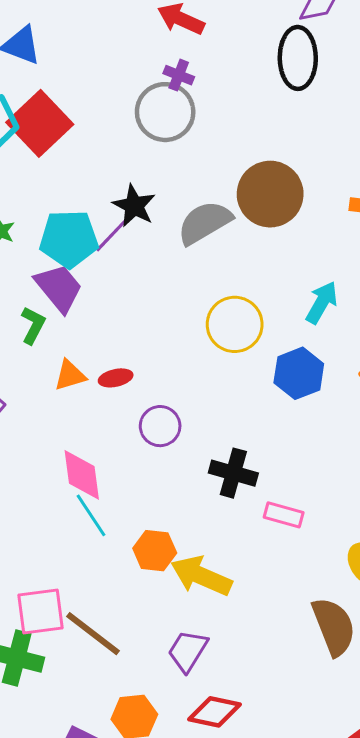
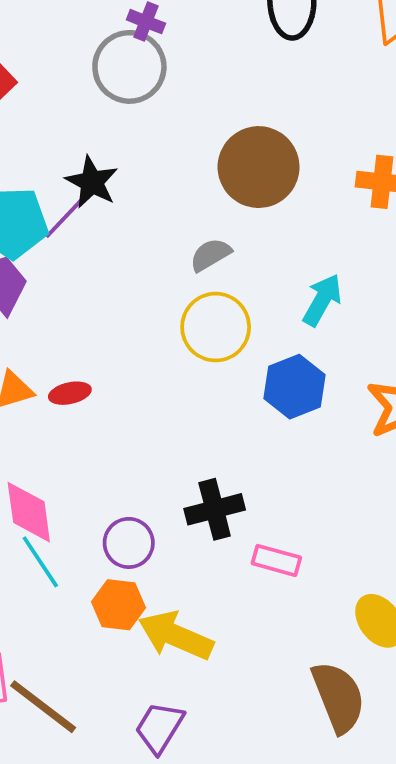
gray semicircle: (205, 223) -> (210, 255), moved, size x0.6
purple circle: (160, 426) -> (129, 543), moved
black cross: (233, 473) -> (215, 509), turned -30

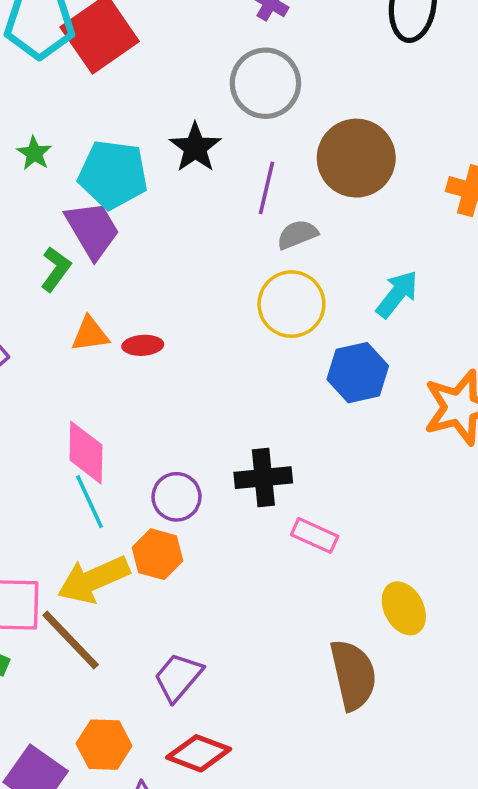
gray circle: (129, 67) -> (265, 83), moved
purple line: (66, 217) -> (266, 188), moved, turned -39
yellow arrow: (176, 636) -> (94, 580), moved, turned -56

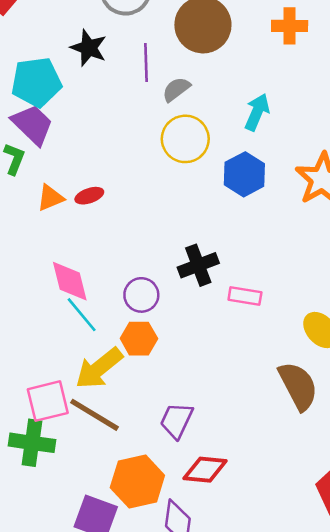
orange hexagon: (104, 745) -> (137, 481), size x1.4

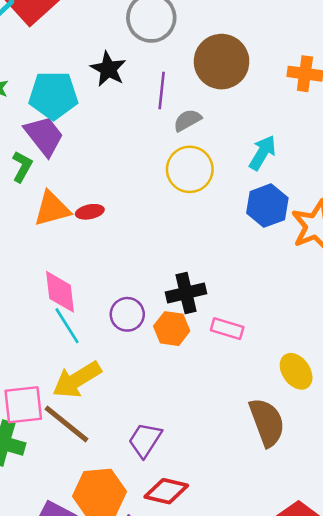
blue hexagon: (244, 174) -> (267, 206), moved
orange triangle: (50, 198) -> (52, 209), size x1.4
orange hexagon: (139, 339) -> (172, 329), moved

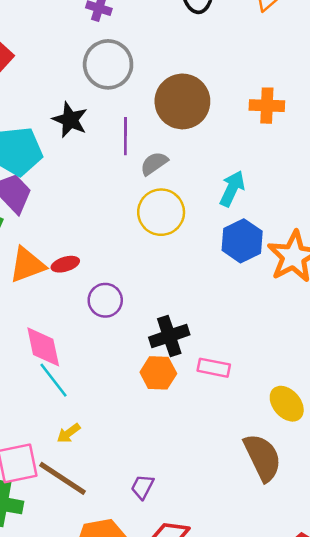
purple circle: (127, 314) -> (105, 300), moved
yellow arrow: (77, 380) -> (69, 433), size x0.5
purple trapezoid: (145, 440) -> (142, 487), size x0.7

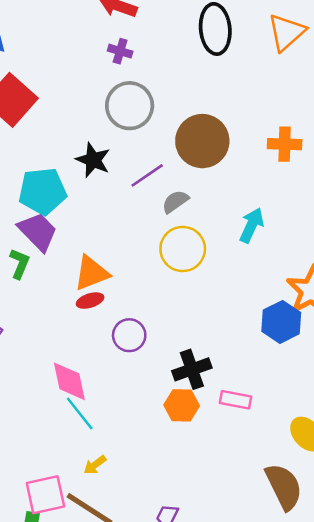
purple line: (125, 136) -> (147, 175), turned 56
blue hexagon: (242, 241) -> (281, 322), moved
orange triangle: (27, 265) -> (91, 273), moved

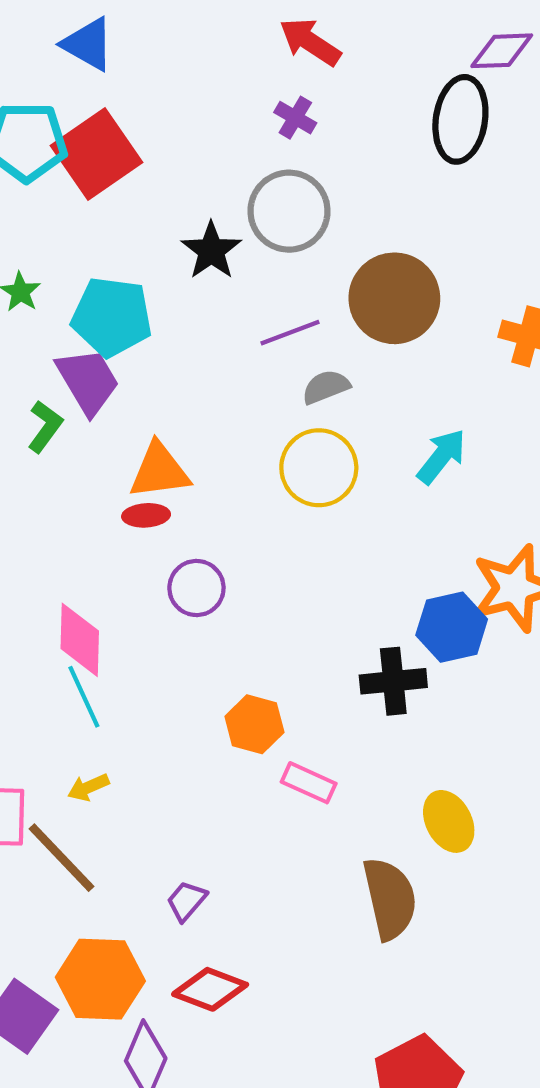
black star: (93, 160) -> (211, 251), moved
black cross: (192, 369) -> (393, 681), moved
pink rectangle: (235, 400) -> (309, 783), moved

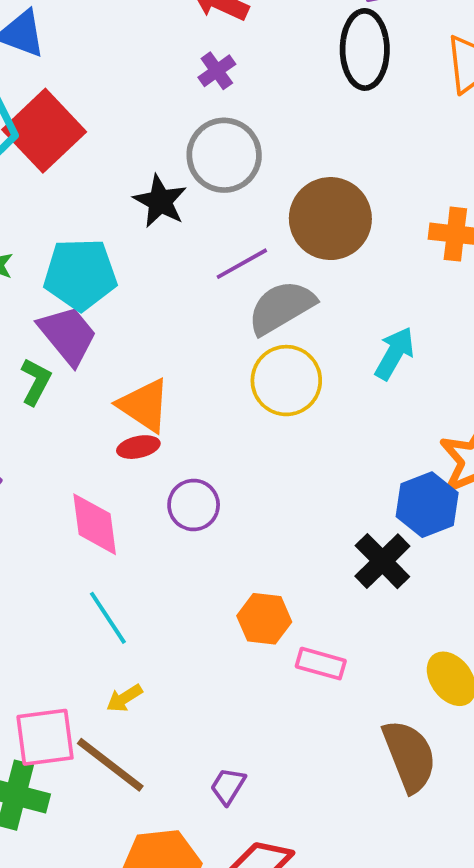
purple cross: (295, 118) -> (217, 71), turned 33
gray semicircle: (326, 387) -> (281, 307), size x1.6
orange triangle: (159, 471) -> (144, 405), turned 50
pink diamond: (80, 640) -> (95, 524), moved
black cross: (393, 681) -> (382, 561), turned -30

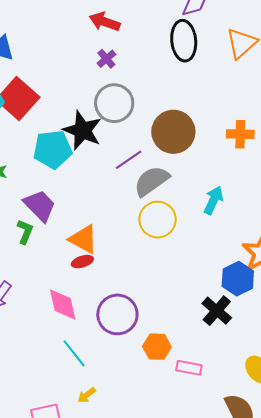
black star: (160, 201) -> (82, 130), size x1.4
cyan pentagon: (80, 274) -> (53, 149), moved
purple circle: (194, 505) -> (117, 314), moved, size x1.5

